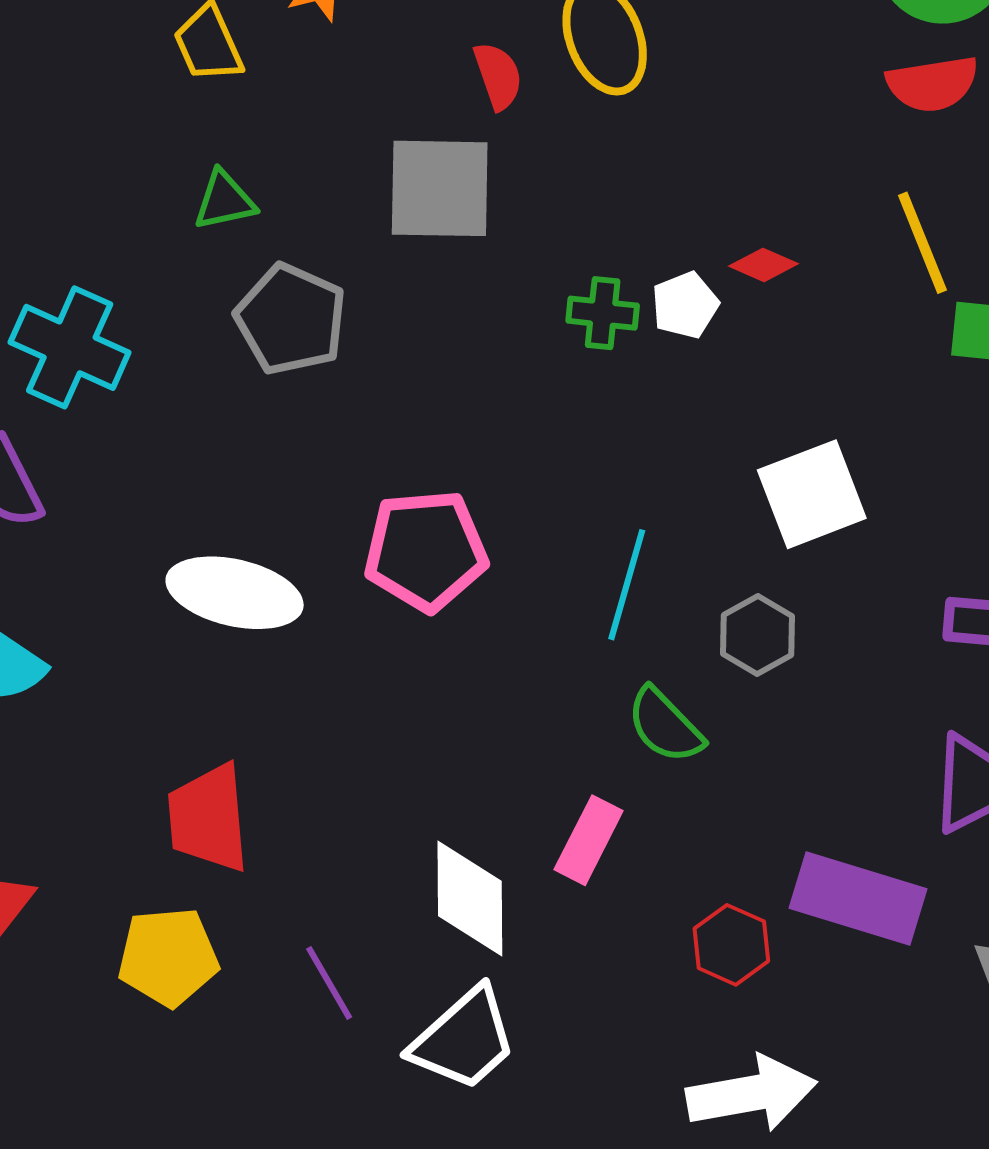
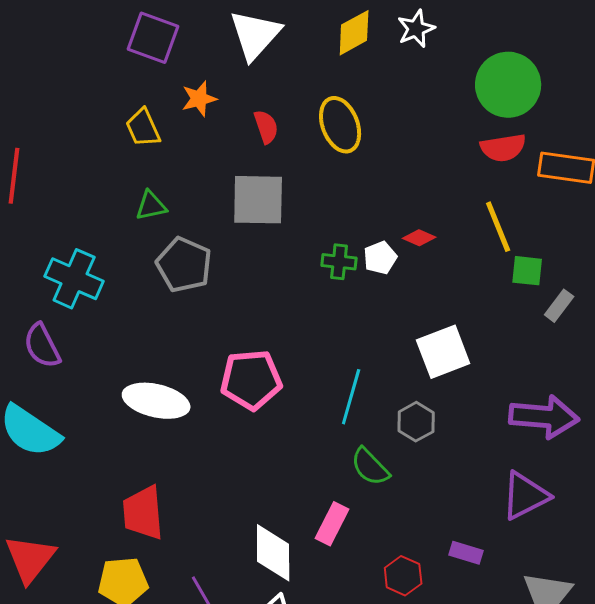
red semicircle: (498, 76) -> (266, 127), moved
purple rectangle: (858, 898) -> (466, 553), size x0.5

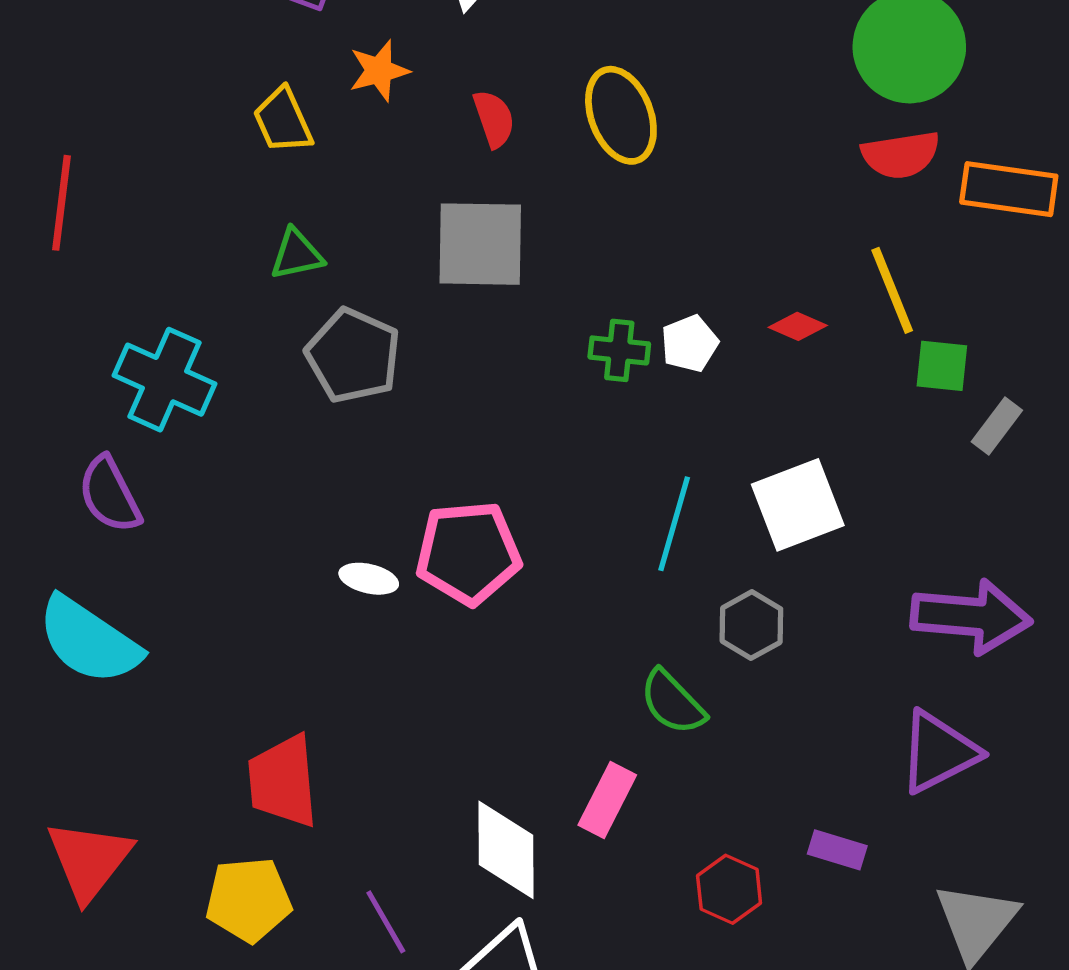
red diamond: (419, 238) -> (798, 326), moved
cyan line: (351, 397) -> (674, 524), moved
white ellipse: (156, 401) -> (369, 579), moved, size x0.5

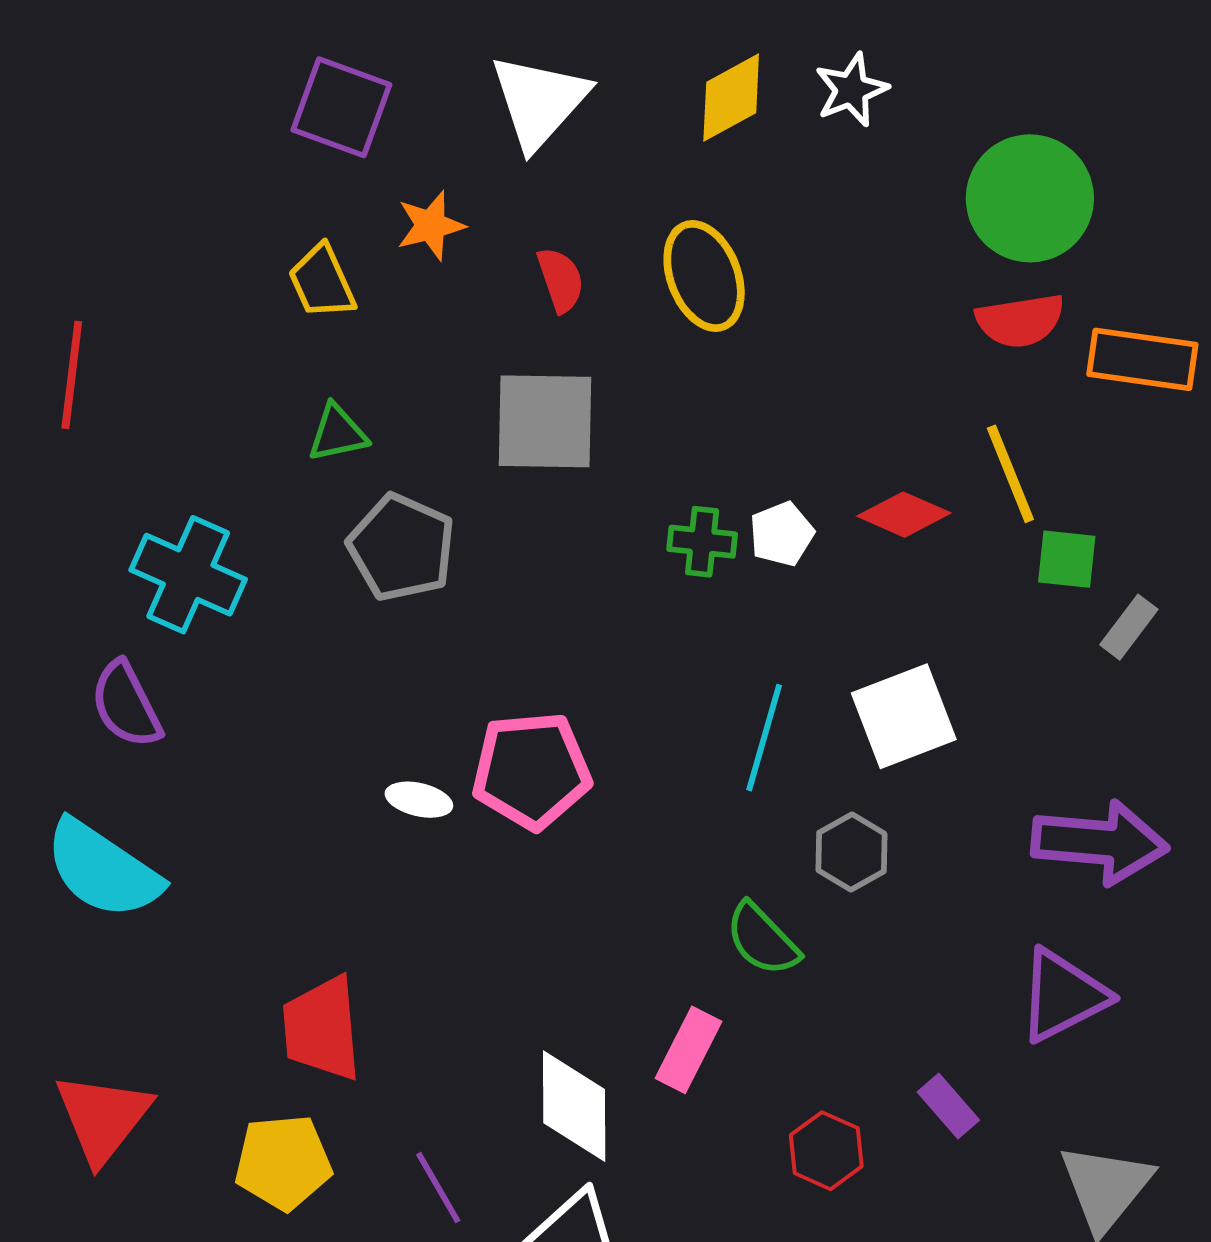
red diamond: (798, 326) -> (904, 515), size x1.4
purple rectangle: (837, 850) -> (948, 1106), turned 32

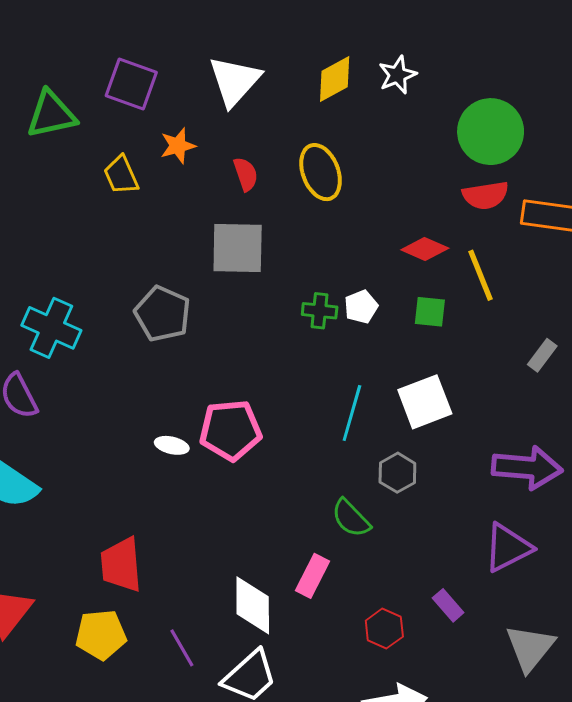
green triangle: (337, 433) -> (51, 114), moved, size x1.6
red diamond: (904, 515) -> (425, 249), moved
green square: (1067, 559) -> (430, 312), moved

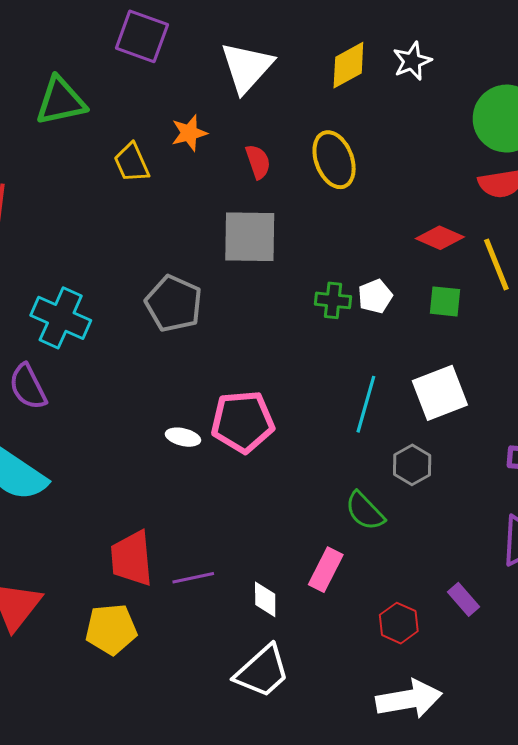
purple square: (131, 84) -> (142, 36), moved
white diamond: (253, 605) -> (265, 599), size x0.6
purple line: (182, 648) -> (193, 578), moved, turned -72

